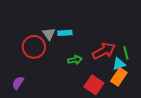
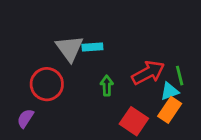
gray triangle: (49, 34) -> (70, 48), size x1.5
red circle: (34, 47) -> (47, 84), moved
green arrow: (75, 60) -> (107, 86), turned -80

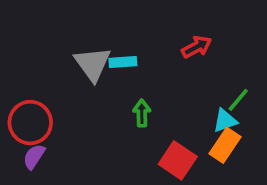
red arrow: (148, 73) -> (197, 47), moved, size x0.7
green line: (180, 76) -> (238, 100), turned 54
red circle: (47, 84) -> (30, 123), moved

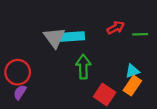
cyan rectangle: (123, 62) -> (72, 37), size x1.5
green line: (238, 100) -> (140, 34), moved, turned 48
green arrow: (142, 113) -> (83, 67), size x1.5

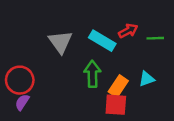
cyan rectangle: (72, 37) -> (102, 41), moved, turned 35
orange rectangle: (132, 86) -> (118, 86), moved
red square: (105, 94) -> (116, 105), turned -30

